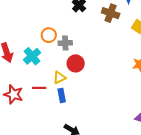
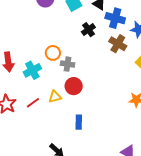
red line: (39, 88) -> (33, 103), turned -48
blue rectangle: (62, 95) -> (79, 122), moved

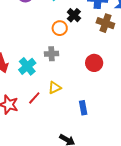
orange circle: (53, 53) -> (60, 28), moved
gray cross: (68, 64) -> (51, 54), moved
red circle: (74, 86) -> (94, 63), moved

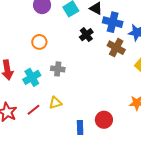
orange circle: (60, 28) -> (39, 42), moved
red circle: (94, 63) -> (104, 120), moved

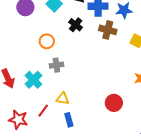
orange circle: (39, 42) -> (47, 41), moved
yellow triangle: (55, 103) -> (63, 99), turned 40
blue rectangle: (80, 127) -> (69, 120), moved

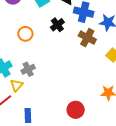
gray cross: (56, 65) -> (28, 69), moved, turned -32
yellow triangle: (63, 99) -> (17, 85), moved, turned 48

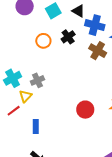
orange circle: (25, 34) -> (43, 41), moved
red circle: (76, 110) -> (85, 110), moved

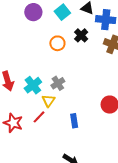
blue rectangle: (36, 127) -> (74, 121), moved

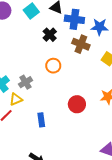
orange circle: (57, 43) -> (53, 66), moved
yellow triangle: (48, 101) -> (16, 99), turned 32

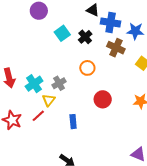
cyan square: (31, 11) -> (62, 33), moved
yellow triangle: (16, 99) -> (49, 100), turned -32
red circle: (77, 104) -> (103, 99), moved

